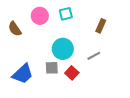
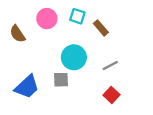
cyan square: (66, 14) -> (77, 16), turned 32
brown rectangle: (101, 26) -> (101, 28), moved, turned -64
red square: (72, 73) -> (111, 95), moved

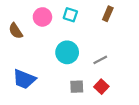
brown rectangle: (101, 28) -> (108, 14), moved, turned 64
gray square: (61, 80) -> (77, 87), moved
blue trapezoid: (27, 87) -> (24, 79), turned 65

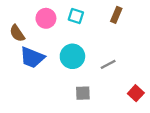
blue trapezoid: (24, 79) -> (32, 57), moved
red square: (101, 87) -> (136, 93), moved

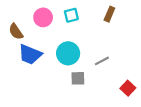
cyan square: (76, 16) -> (71, 15), turned -32
gray square: (83, 93) -> (78, 78), moved

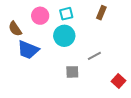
cyan circle: (68, 53) -> (64, 36), moved

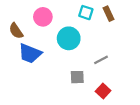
brown rectangle: (101, 13) -> (108, 14), turned -48
cyan square: (66, 14) -> (86, 13), moved, turned 32
red square: (118, 81) -> (103, 91), moved

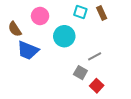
gray square: (77, 77) -> (80, 73), moved, turned 32

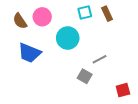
cyan square: (80, 12) -> (85, 13), turned -32
brown semicircle: (15, 29) -> (20, 21), moved
red square: (97, 86) -> (123, 90), moved, turned 32

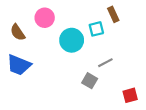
cyan square: (85, 13) -> (96, 29), moved
brown semicircle: (20, 21) -> (18, 32), moved
blue trapezoid: (29, 53) -> (19, 65), moved

